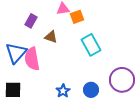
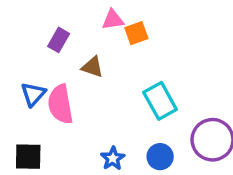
cyan rectangle: (91, 45) -> (160, 101), moved
blue triangle: (16, 53) -> (33, 94), size x0.7

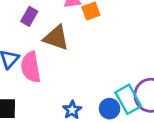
brown triangle: (92, 67) -> (56, 38), size x1.5
cyan rectangle: (160, 101) -> (128, 99), moved

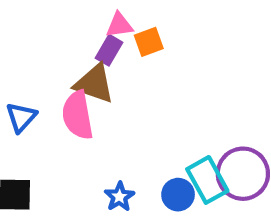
purple rectangle: (29, 16) -> (109, 50), moved
pink semicircle: (31, 67) -> (78, 115), moved

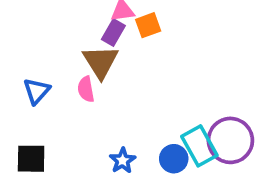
brown triangle: (94, 84) -> (101, 62), turned 39
pink semicircle: (78, 115) -> (86, 89), size x0.6

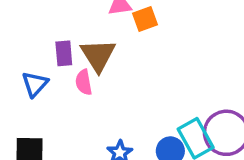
purple rectangle: (113, 33) -> (64, 53), moved, turned -35

